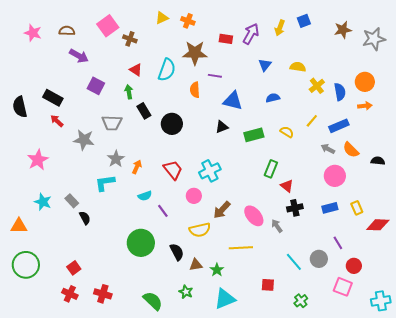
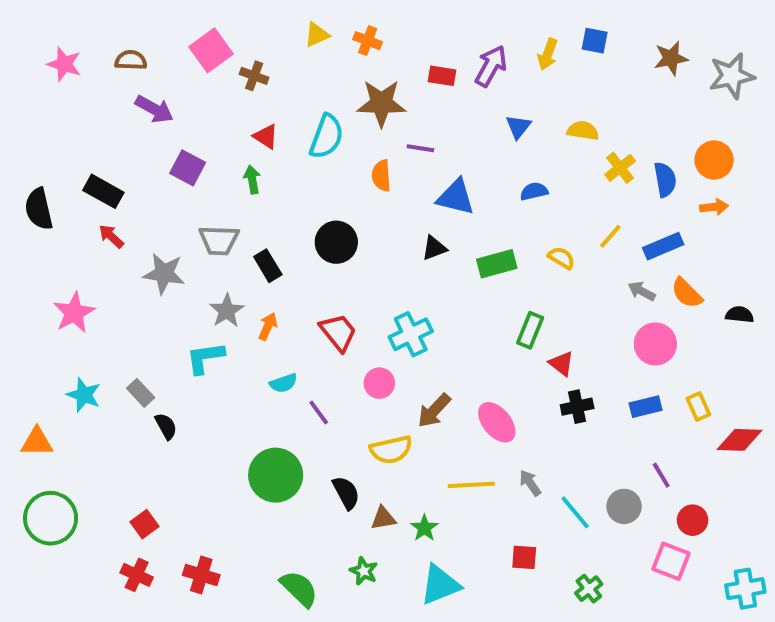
blue square: (304, 21) -> (595, 41), turned 32
black rectangle: (144, 111) -> (268, 266), moved
gray arrow: (277, 226) -> (530, 483), moved

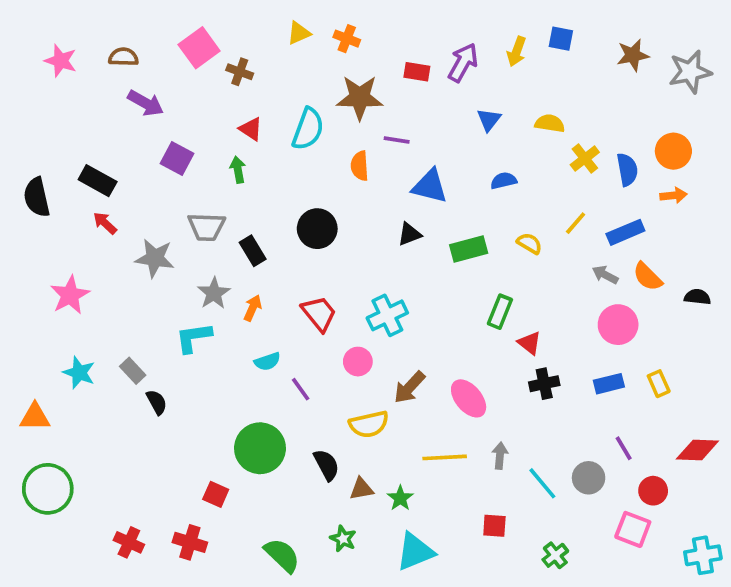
red diamond: (740, 440) -> (697, 450), moved
gray arrow: (530, 483) -> (500, 456), turned 40
red square: (144, 524) -> (216, 494), moved, turned -30

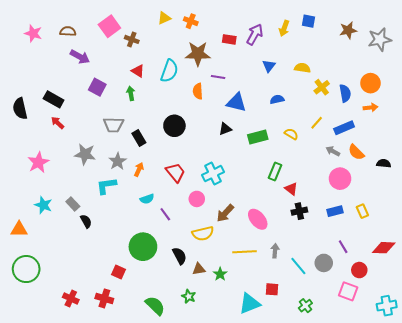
gray star: (155, 258) -> (85, 154), moved
cyan triangle: (415, 552) -> (250, 304), moved

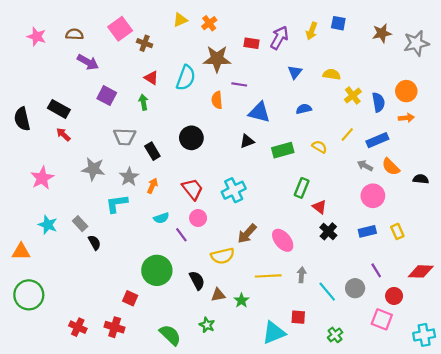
orange cross: (191, 21) -> (209, 23), turned 32
pink circle: (197, 199) -> (198, 218), moved
black cross: (299, 211) -> (328, 231), turned -35

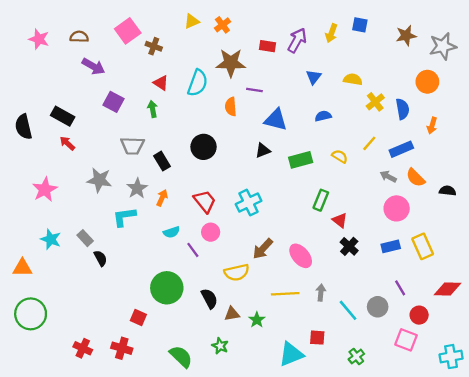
orange circle: (406, 91) -> (427, 82), moved
orange arrow: (406, 118) -> (432, 126), turned 112
yellow rectangle: (397, 231) -> (423, 246), size x1.5

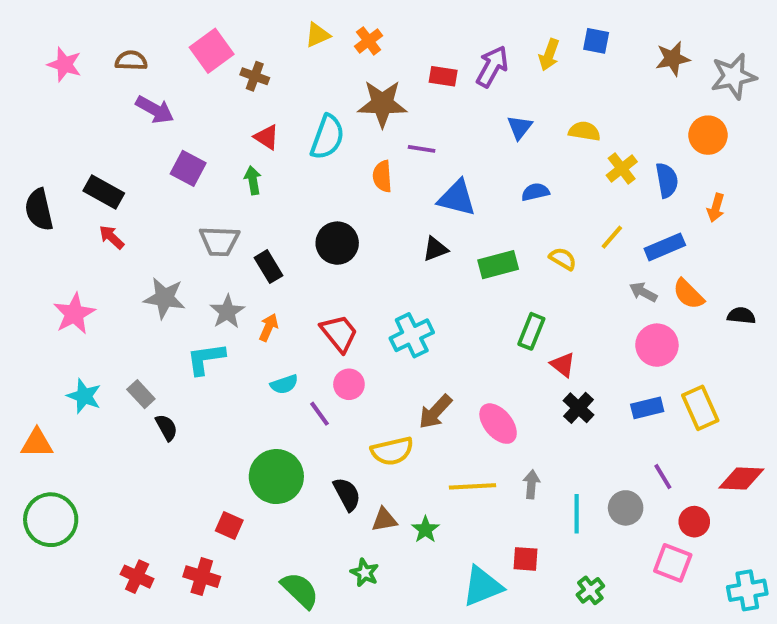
cyan line: (348, 310) -> (577, 514), turned 40

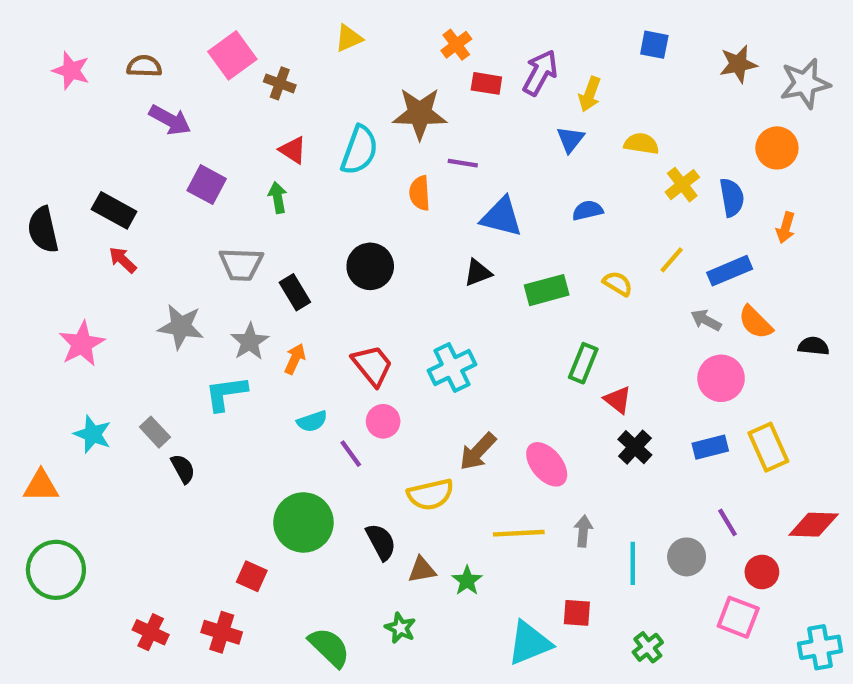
orange cross: (369, 41) -> (456, 45), moved
yellow arrow: (549, 55) -> (590, 94), moved

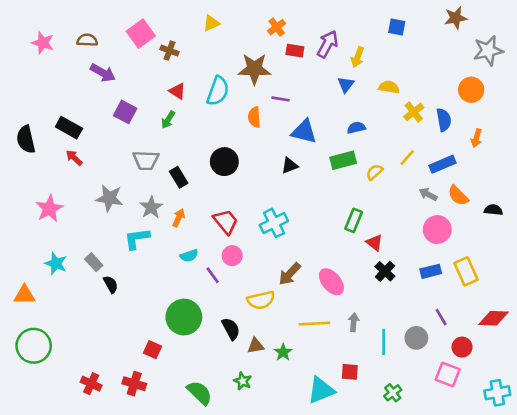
brown star: (738, 64) -> (456, 18), moved
green arrow: (278, 197) -> (168, 120), turned -138
yellow semicircle: (618, 284) -> (375, 172), turned -72
green rectangle: (547, 290) -> (343, 160), moved

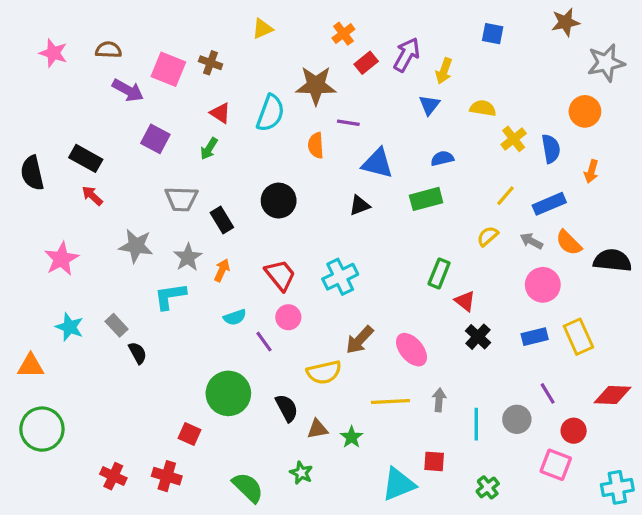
pink square: (141, 34) -> (168, 69), moved, turned -32
red rectangle: (295, 51) -> (366, 63), turned -48
yellow semicircle: (375, 172) -> (488, 236), moved
black semicircle: (493, 210) -> (612, 260), size x1.6

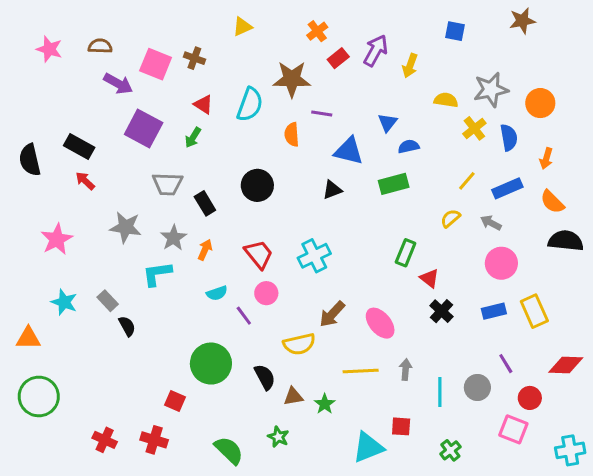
gray star: (606, 63) -> (491, 90), moved
blue triangle: (429, 105) -> (388, 122), moved
purple square: (155, 139) -> (144, 128), size x1.4
orange semicircle: (569, 243) -> (552, 202), moved

